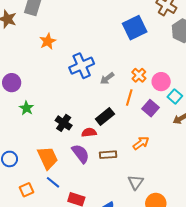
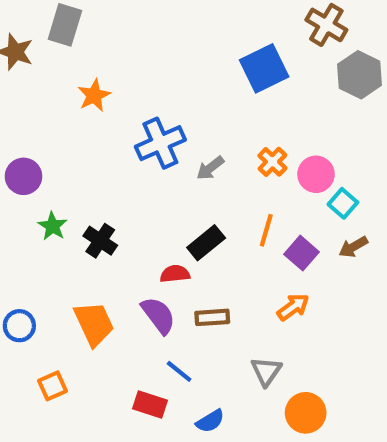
orange line: (129, 97) -> (266, 230), moved
purple square: (150, 108) -> (301, 253), moved
black cross: (64, 123) -> (100, 241), moved
orange arrow: (141, 143) -> (293, 307), moved
blue line: (53, 182) -> (179, 371), moved

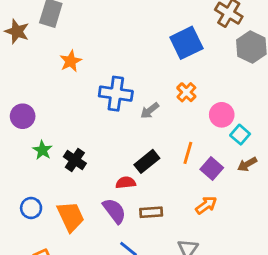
blue cross: (160, 143) -> (116, 94), turned 32
orange cross: (272, 162) -> (186, 92), moved
blue circle: (19, 326) -> (31, 208), moved

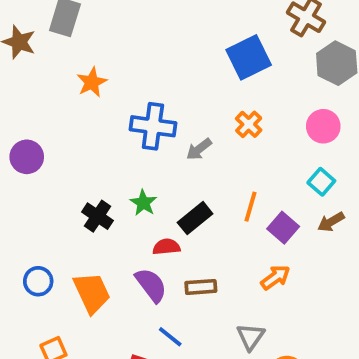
pink circle: (222, 115) -> (323, 126), moved
green star: (42, 150) -> (143, 203), moved

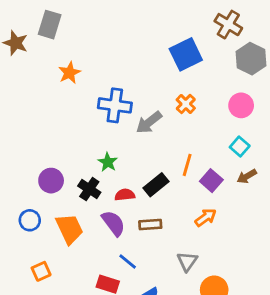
gray arrow: (199, 149) -> (149, 122), size x1.4
purple circle: (27, 157) -> (51, 181), moved
black cross: (98, 216) -> (89, 189), moved
black rectangle: (195, 218) -> (156, 185), moved

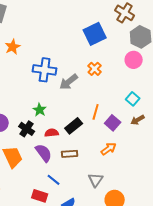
pink circle: (241, 105) -> (134, 60), moved

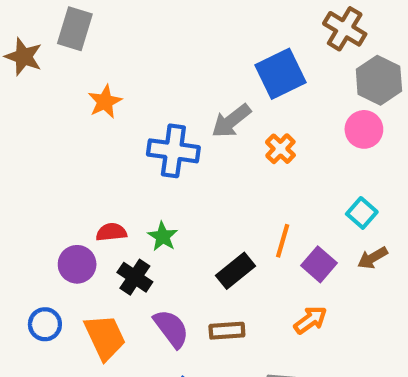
gray arrow: (69, 82) -> (231, 121), moved
red semicircle: (52, 133) -> (111, 232), moved

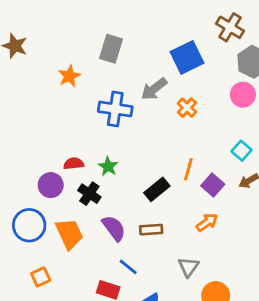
gray rectangle: (75, 29) -> (111, 49), moved
blue circle: (45, 324) -> (29, 225), size x1.5

